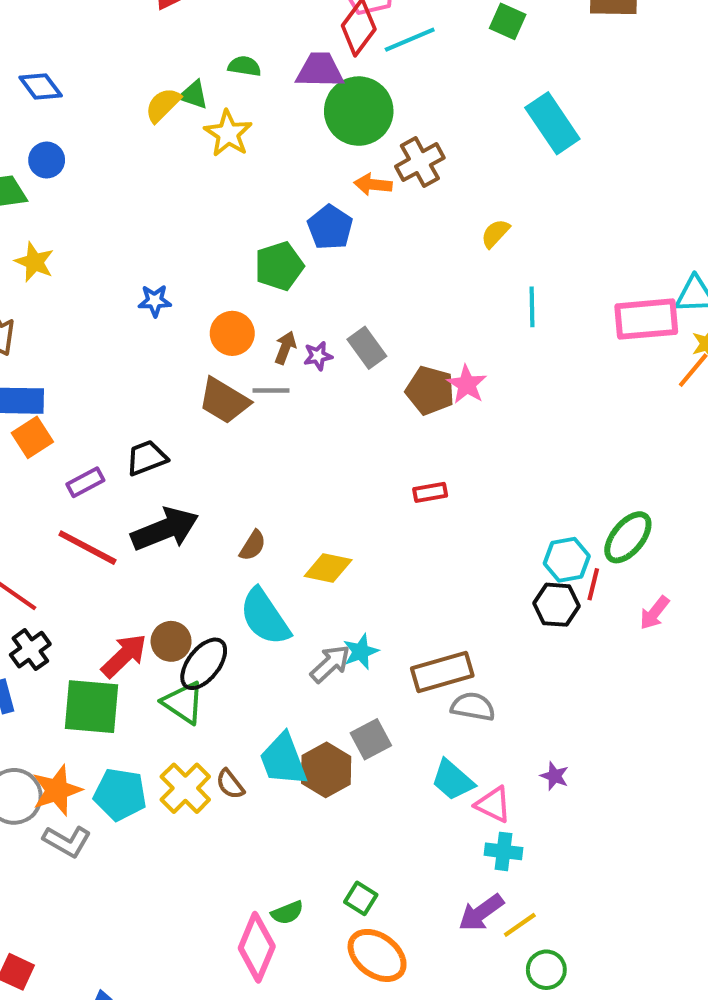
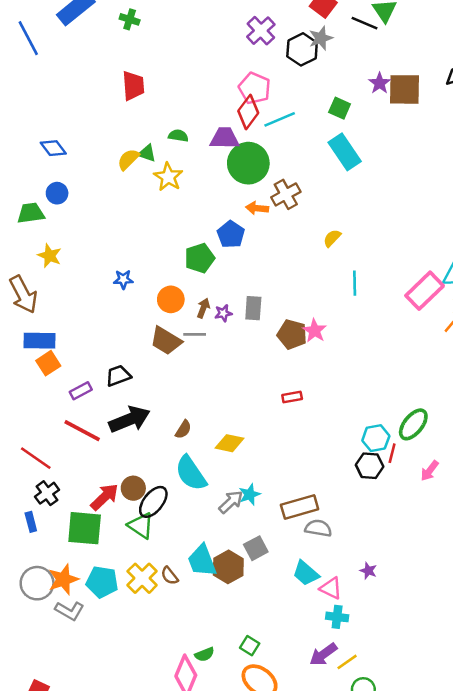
cyan rectangle: (552, 123) -> (345, 152), moved
pink rectangle: (646, 319) -> (425, 291), turned -39
gray rectangle: (367, 348) -> (253, 308), turned 40

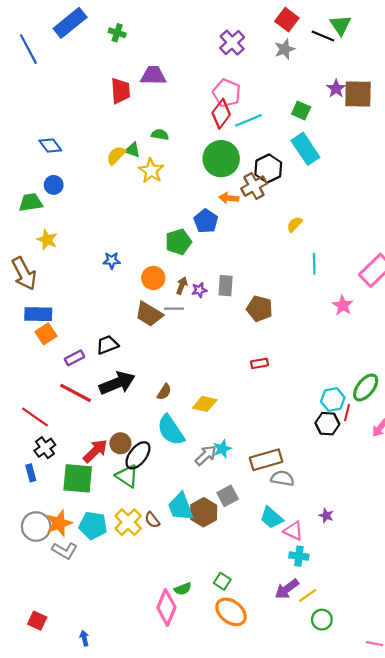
black hexagon: (302, 49) -> (268, 169), moved
purple trapezoid: (225, 138) -> (153, 75), moved
pink star: (315, 331) -> (343, 305), moved

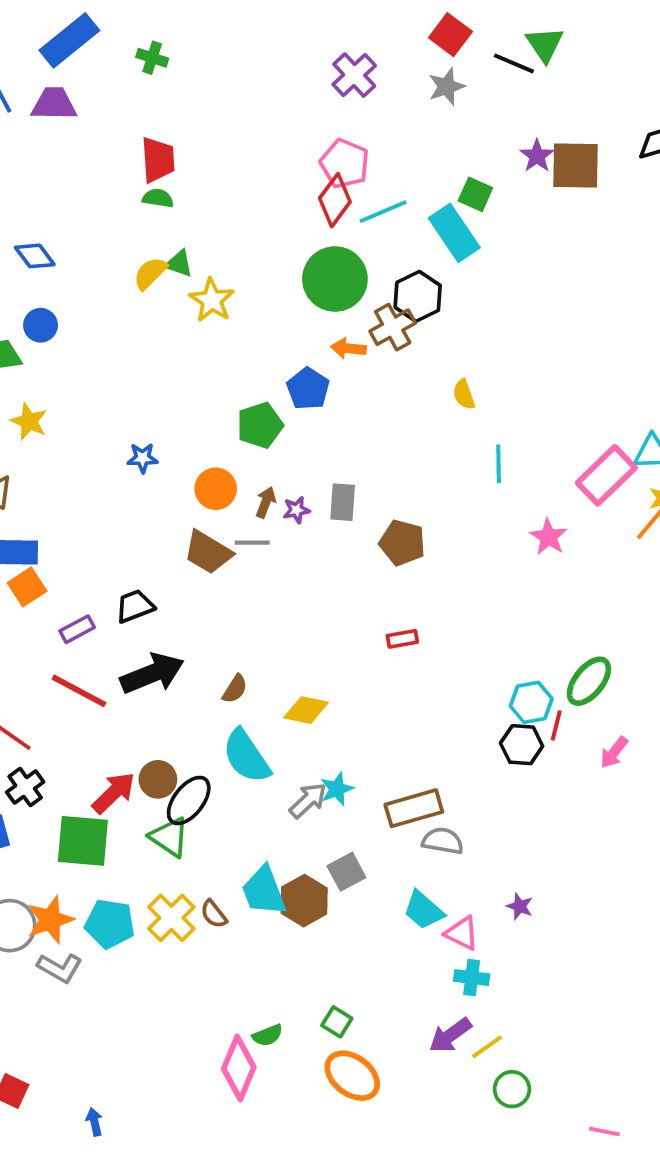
purple trapezoid: (153, 75) -> (54, 104), moved
green semicircle: (160, 135) -> (158, 198), moved
cyan rectangle: (305, 149) -> (454, 233), moved
yellow semicircle: (295, 224) -> (464, 394), turned -63

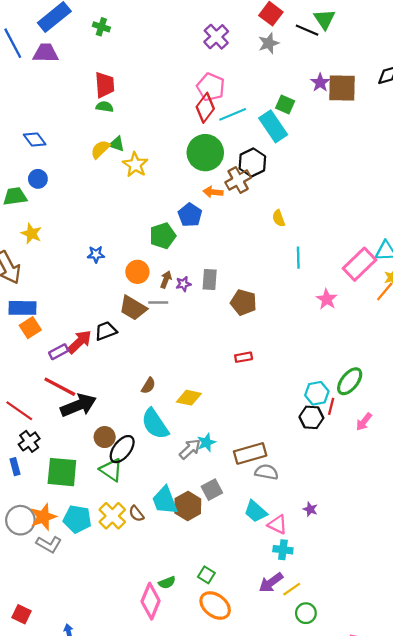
black trapezoid: (135, 606) -> (106, 331), moved
black arrow: (152, 674) -> (78, 405), moved
red arrow: (114, 793) -> (79, 342), moved

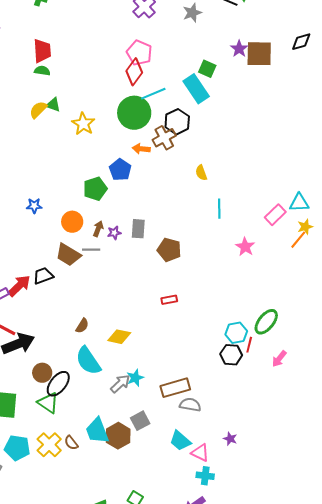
cyan line: (233, 114) -> (153, 94), moved
yellow star: (135, 165) -> (83, 124), moved
pink rectangle: (360, 264) -> (275, 215), size x0.7

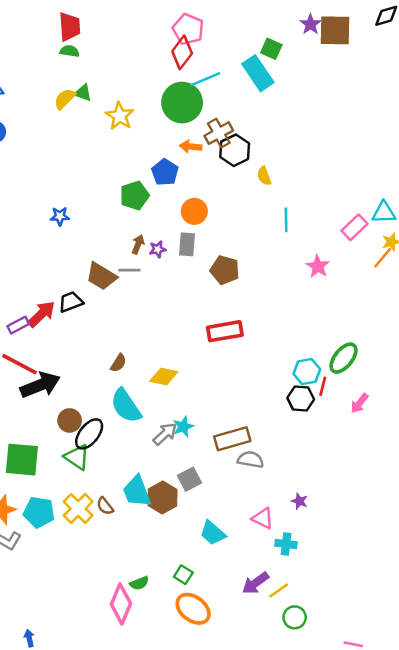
black hexagon: (177, 122) -> (235, 150), moved
orange circle: (72, 222) -> (194, 211), moved
red rectangle: (169, 300) -> (225, 331), size x1.8
cyan trapezoid: (180, 441) -> (213, 533), moved
cyan cross: (205, 476) -> (286, 544), moved

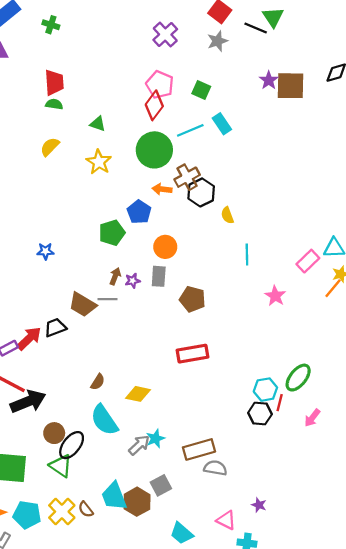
green square: (271, 49) -> (201, 90), moved
cyan rectangle: (258, 73) -> (222, 124), size x0.7
cyan line: (205, 79) -> (190, 130), moved
green triangle: (83, 93) -> (98, 124), moved

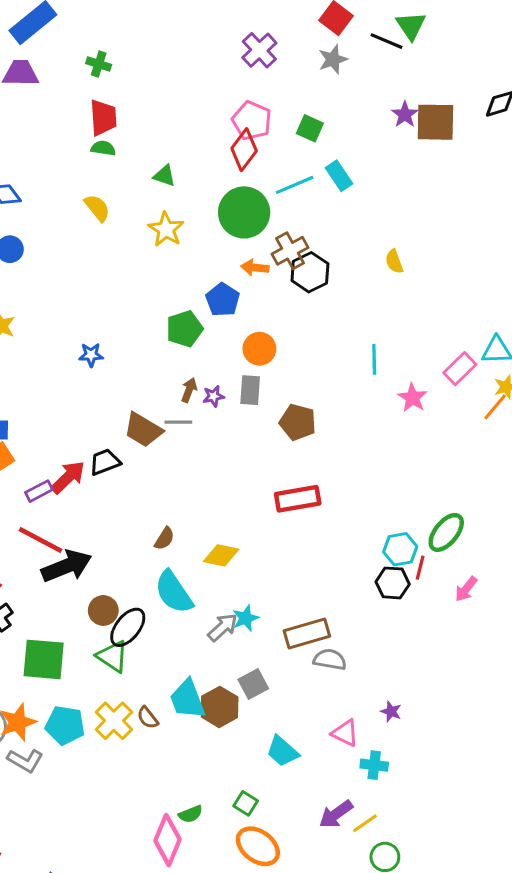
green cross: (51, 25) -> (99, 64), moved
yellow semicircle: (50, 147) -> (97, 208), turned 96
yellow semicircle: (227, 215) -> (394, 261), moved
pink star: (275, 296) -> (412, 398), moved

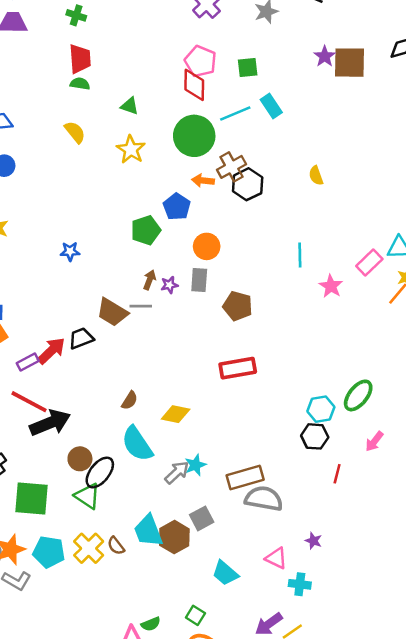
green square: (310, 128) -> (248, 68), turned -30
red diamond: (244, 150) -> (194, 85), turned -36
red line: (420, 568) -> (337, 474), moved
gray semicircle: (330, 659) -> (264, 499), size x1.4

